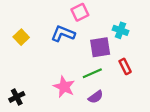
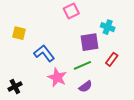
blue L-shape: (63, 34) -> (44, 53), moved, turned 30
yellow square: (21, 37) -> (19, 33), turned -32
red rectangle: (125, 66) -> (112, 59), turned 64

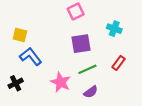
purple square: (89, 42) -> (81, 44), moved
blue L-shape: (44, 53) -> (31, 56), moved
black cross: (15, 87) -> (16, 83), moved

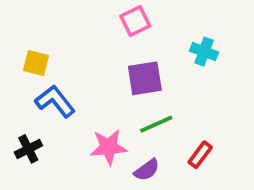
red rectangle: (119, 63) -> (200, 155), moved
pink star: (61, 82) -> (109, 147), turned -30
purple semicircle: (91, 92) -> (147, 170), moved

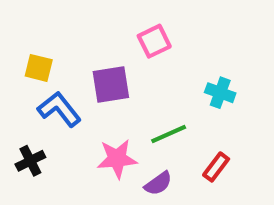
pink square: (135, 21) -> (154, 41), moved
cyan cross: (204, 52) -> (220, 93), moved
purple square: (145, 78) -> (111, 84), moved

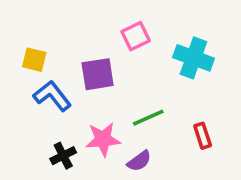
cyan cross: (220, 93) -> (193, 58), moved, size x1.5
black cross: (30, 161) -> (63, 156), moved
red rectangle: (216, 167) -> (203, 136), moved, turned -55

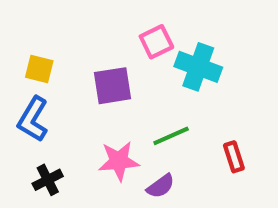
cyan cross: (193, 58) -> (198, 67), moved
blue L-shape: (52, 96) -> (33, 119), moved, turned -111
black cross: (63, 156) -> (48, 180), moved

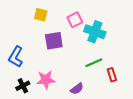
yellow square: (39, 69) -> (41, 15), moved
green line: (171, 136) -> (94, 63), moved
pink star: (119, 161) -> (46, 80), moved

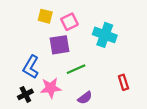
pink square: (75, 20) -> (69, 22), moved
blue L-shape: (16, 57) -> (31, 67), moved
green line: (94, 63) -> (76, 69), moved

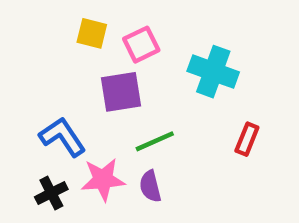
blue L-shape: (31, 67) -> (63, 137), turned 115
red rectangle: (123, 82) -> (247, 139), moved, turned 40
purple semicircle: (85, 98) -> (150, 186), moved, turned 112

